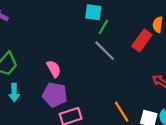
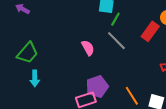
pink semicircle: (54, 69) -> (88, 48), moved
purple pentagon: (55, 95) -> (97, 87), moved, turned -30

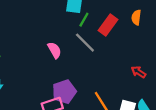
red rectangle: (150, 31) -> (108, 25), moved

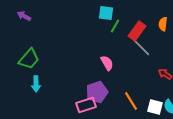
gray line: (85, 43) -> (141, 47), moved
pink semicircle: (54, 50) -> (107, 63), moved

